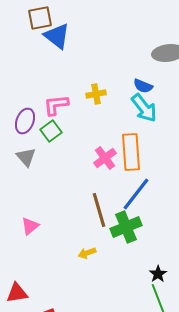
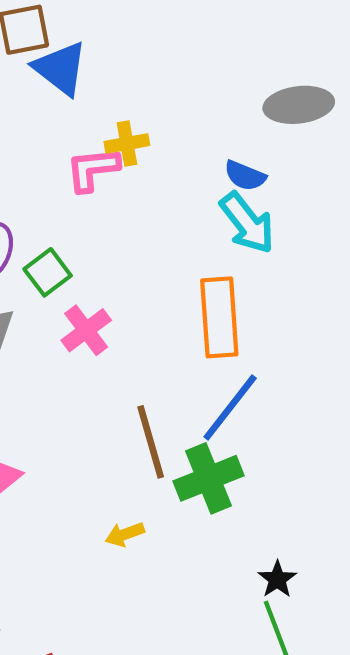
yellow cross: (96, 94) -> (127, 143), moved
pink L-shape: (56, 105) -> (93, 169), moved
pink cross: (105, 158) -> (86, 330), moved

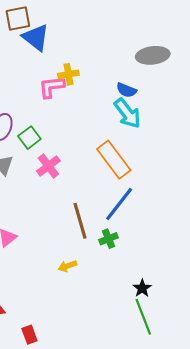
orange rectangle: (219, 317) -> (114, 160), turned -33
green cross: (209, 478) -> (108, 239), size x0.6

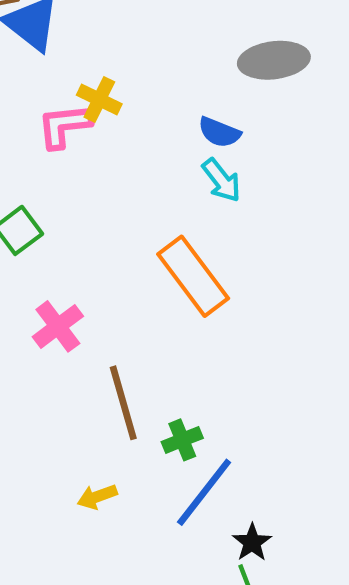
yellow cross: (68, 74) -> (99, 100), turned 36
cyan arrow: (127, 113) -> (222, 180), size x0.7
pink cross: (48, 166) -> (58, 326), moved
blue line: (119, 204) -> (204, 492), moved

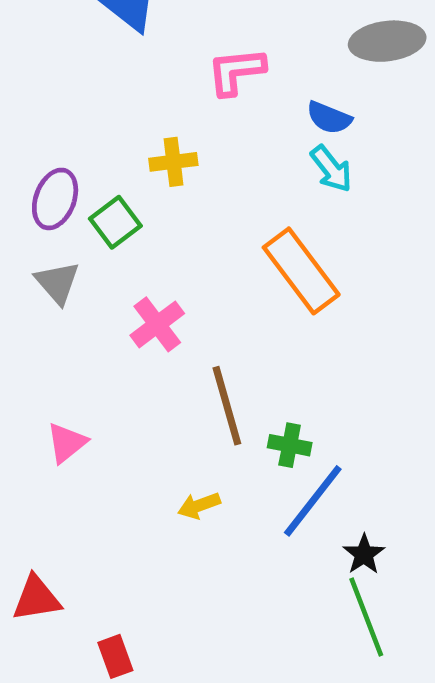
yellow cross: (99, 100) -> (173, 162), moved, turned -33
pink L-shape: (64, 126) -> (236, 71), moved
green cross: (182, 440) -> (290, 445), turned 33

